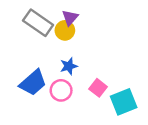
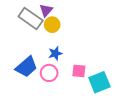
purple triangle: (70, 18) -> (46, 10), moved
pink square: (98, 88) -> (79, 71), turned -32

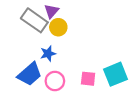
blue star: (55, 53) -> (48, 54), moved
cyan square: (99, 82) -> (116, 74), moved

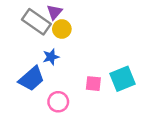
pink circle: (55, 81) -> (58, 102), moved

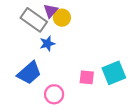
yellow circle: (62, 29) -> (62, 18), moved
blue star: (51, 57) -> (47, 44), moved

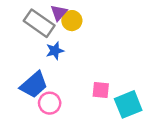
cyan square: (114, 73) -> (128, 104), moved
pink circle: (54, 94) -> (50, 103), moved

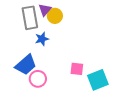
gray rectangle: (39, 23) -> (30, 18), turned 45

